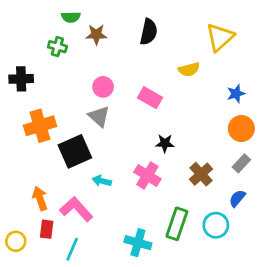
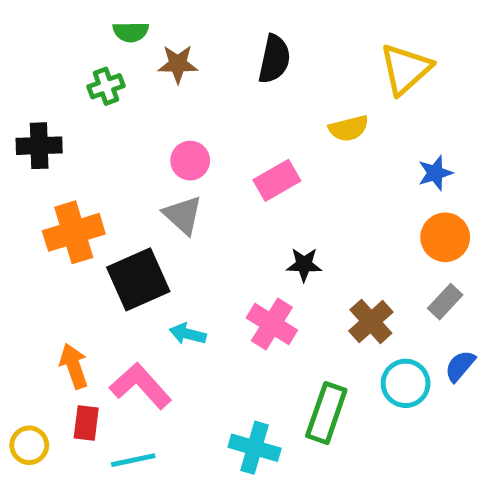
green cross: (57, 47) -> (106, 86), turned -36
pink rectangle: (150, 98) -> (277, 180), turned -60
blue semicircle: (237, 198) -> (460, 366), moved
cyan circle: (216, 225) -> (406, 383), moved
cyan line: (72, 249) -> (133, 460), turned 55

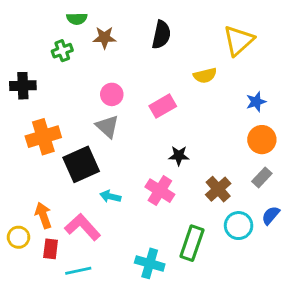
yellow circle: (29, 445) -> (19, 237), moved

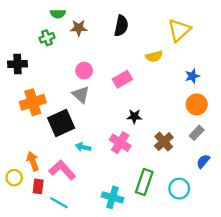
cyan circle: (239, 226) -> (179, 189), moved
cyan line: (78, 271) -> (59, 203), turned 42

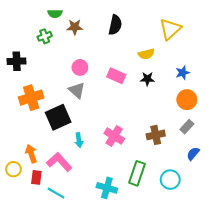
pink rectangle: (122, 79) -> (116, 76), turned 54
black star: (134, 116) -> (147, 79), moved
brown cross: (164, 142) -> (156, 135), turned 30
cyan arrow: (83, 147) -> (79, 140), turned -112

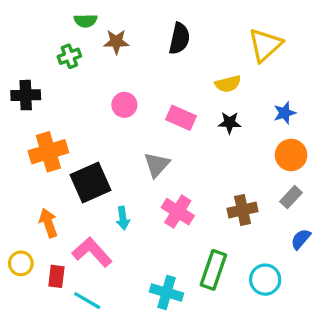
gray triangle: (77, 90) -> (157, 165), moved, turned 30
orange arrow: (31, 154) -> (48, 223), moved

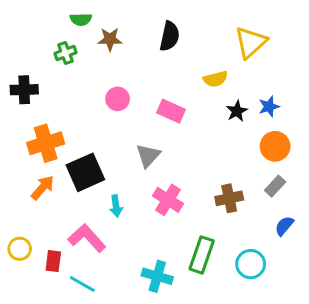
black star: (230, 123) -> (237, 111), moved, turned -30
orange arrow: (48, 223) -> (43, 188), moved, turned 60

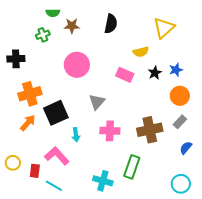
pink circle: (118, 99) -> (77, 65), size x1.6
pink rectangle: (171, 111) -> (125, 75), moved
brown cross: (229, 198) -> (150, 130), size x1.4
pink cross: (168, 200) -> (110, 131), turned -30
cyan circle: (251, 264) -> (181, 184), moved

